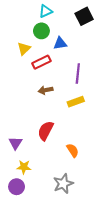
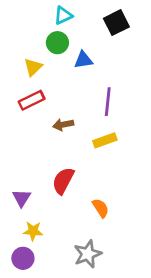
red rectangle: (41, 62) -> (32, 100), moved

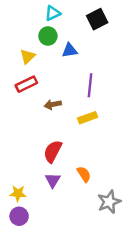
purple triangle: (22, 198) -> (53, 180), moved
yellow star: (33, 231) -> (18, 193), moved
gray star: (88, 254) -> (109, 202), moved

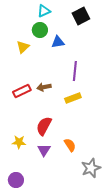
red rectangle: (26, 84) -> (22, 91), moved
yellow star: (18, 193) -> (19, 142), moved

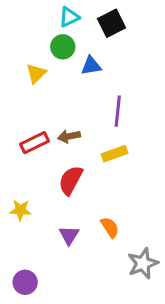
black square: (81, 16) -> (111, 23), moved
red semicircle: (44, 126) -> (71, 180), moved
yellow star: (19, 142) -> (20, 210), moved

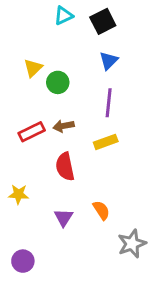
green circle: (63, 47) -> (58, 82), moved
blue triangle: (91, 66) -> (109, 61), moved, turned -36
red semicircle: (71, 180) -> (65, 167), turned -40

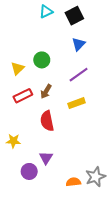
yellow triangle: (33, 68) -> (18, 68), moved
purple line: (109, 103) -> (79, 75), turned 48
brown arrow: (64, 126) -> (46, 91), turned -48
orange semicircle: (101, 210) -> (73, 182), moved, turned -64
purple circle: (23, 261) -> (29, 171), moved

